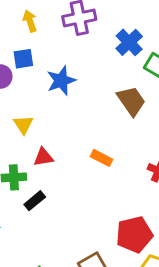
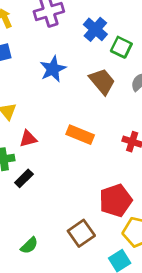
blue star: (61, 81) -> (53, 69), moved
orange rectangle: (101, 158) -> (80, 135), size x1.4

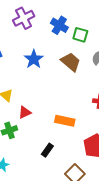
orange rectangle: (80, 135) -> (65, 121), moved
black rectangle: (24, 178) -> (47, 150), moved

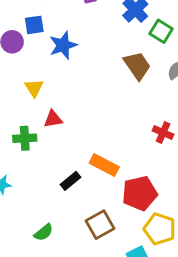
blue star: (34, 59) -> (63, 45), moved
orange rectangle: (65, 121) -> (104, 165), moved

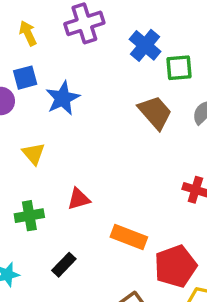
green square: (161, 31) -> (179, 68), turned -30
red triangle: (53, 119) -> (79, 199), moved
black rectangle: (71, 181) -> (64, 265), moved

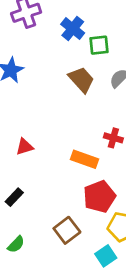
orange rectangle: (129, 237) -> (84, 159), moved

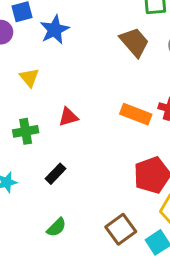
orange rectangle: (84, 159) -> (136, 114), moved
brown square: (67, 230) -> (121, 229), moved

